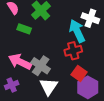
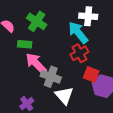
pink arrow: (20, 62) -> (36, 63), moved, turned 35

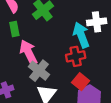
white cross: (88, 16) -> (97, 22), turned -30
green rectangle: (25, 44) -> (14, 29), moved, turned 56

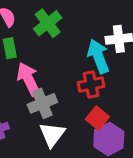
gray cross: (39, 71) -> (42, 103), turned 30

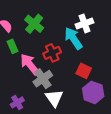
red cross: (91, 85) -> (52, 53), moved
red square: (97, 118) -> (84, 71), moved

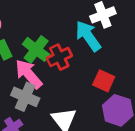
green cross: (34, 24) -> (36, 49), moved
gray cross: (43, 79) -> (25, 97), moved, turned -30

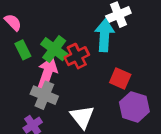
cyan arrow: (88, 36) -> (104, 35), turned 40
pink arrow: (29, 74) -> (47, 73), turned 60

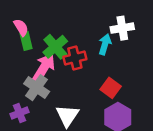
pink semicircle: (13, 22) -> (21, 27), moved
cyan arrow: (104, 35) -> (105, 44), size x0.7

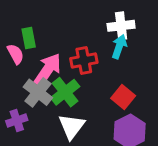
pink semicircle: (21, 27) -> (16, 54), moved
white cross: (122, 28) -> (121, 26), moved
green cross: (55, 47) -> (65, 92), moved

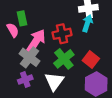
green cross: (65, 92) -> (64, 59), moved
purple cross: (17, 121) -> (25, 79), moved

